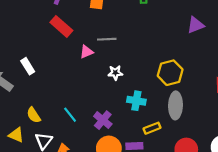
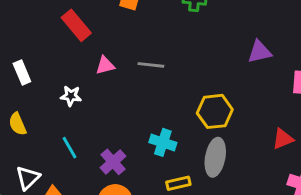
gray line: (107, 39) -> (151, 65), moved
white star: (115, 73) -> (71, 96), moved
yellow semicircle: (34, 115) -> (18, 124), moved

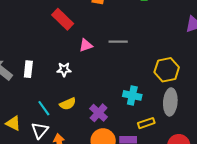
white rectangle: (22, 73) -> (28, 69), moved, turned 35
yellow semicircle: (18, 124) -> (68, 104), moved, turned -84
cyan line: (69, 148) -> (44, 108), moved

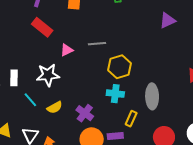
white star: (64, 69) -> (48, 75), size x1.6
yellow hexagon: (167, 70) -> (119, 67), moved
cyan line: (44, 108) -> (30, 100), moved
yellow rectangle: (146, 123) -> (131, 119), turned -42

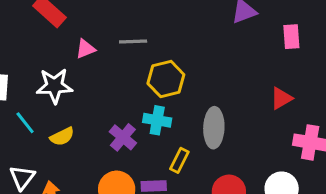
purple cross: (85, 113) -> (123, 137), moved

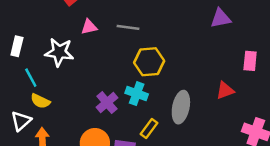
pink rectangle: (291, 37) -> (250, 61), moved
red triangle: (281, 98) -> (225, 90), moved
yellow semicircle: (62, 137) -> (40, 101), moved, turned 42

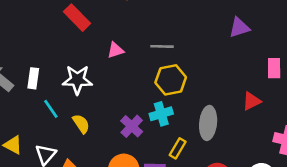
pink triangle: (89, 27) -> (115, 50), moved
gray line: (128, 27) -> (162, 46), moved
cyan cross: (137, 94) -> (161, 114), turned -30
yellow semicircle: (40, 101) -> (81, 124), moved, turned -144

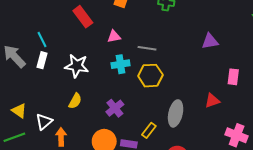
pink triangle: (115, 50) -> (114, 37), moved
cyan line: (51, 109) -> (42, 39), moved
cyan cross: (161, 114) -> (120, 64), moved
yellow semicircle: (81, 124) -> (75, 101), turned 56

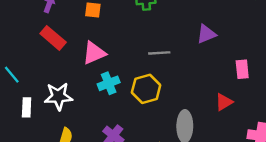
pink triangle: (114, 37) -> (94, 53), size x1.5
gray line: (147, 48) -> (159, 53), moved
white rectangle: (42, 60) -> (27, 107), moved

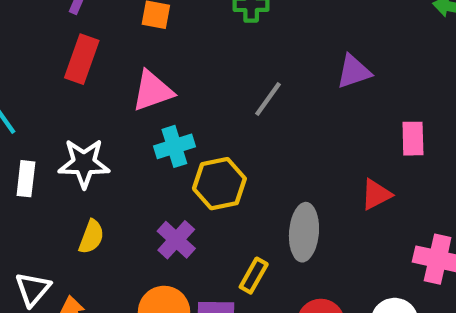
red rectangle: (53, 38) -> (82, 59), turned 65
gray line: (159, 53) -> (268, 99), turned -55
yellow hexagon: (146, 89) -> (219, 184), moved

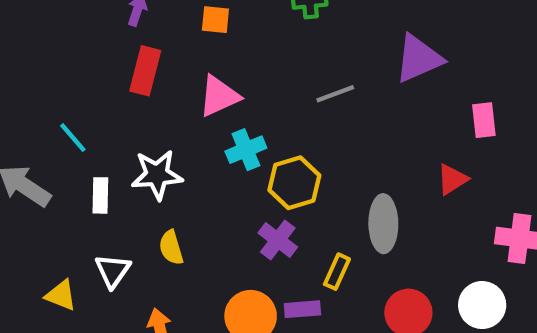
purple triangle: (354, 72) -> (418, 58), size x1.4
gray line: (268, 99) -> (335, 94), turned 39
yellow semicircle: (91, 237) -> (171, 248), turned 148
purple cross: (176, 240) -> (278, 240), moved
white triangle: (33, 289) -> (113, 271), moved

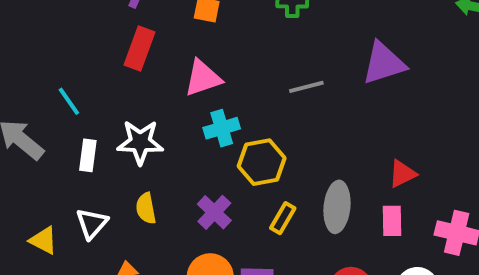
pink rectangle: (484, 120) -> (392, 221), moved
purple cross: (278, 240) -> (214, 212), moved
yellow rectangle: (337, 272) -> (283, 218), moved

